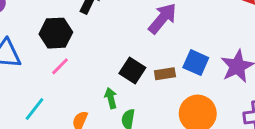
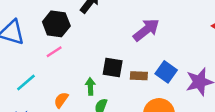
black square: (132, 70) -> (113, 67), turned -35

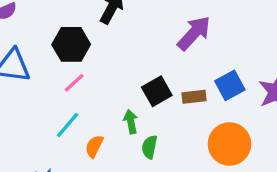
black square: (113, 67) -> (157, 91), turned -30
blue square: (166, 72) -> (230, 85), turned 35
cyan line: (26, 83) -> (68, 125), moved

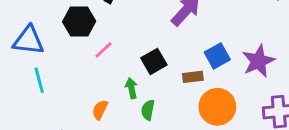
pink line: (74, 83) -> (103, 50), moved
brown rectangle: (194, 97) -> (193, 77), moved
cyan line: (68, 125) -> (39, 80), moved, turned -55

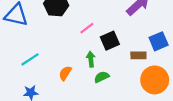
pink line: (103, 50) -> (87, 28), moved
cyan line: (39, 80) -> (30, 59), moved, turned 66
green semicircle: (148, 110) -> (102, 77), turned 48

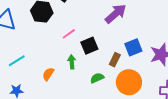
brown rectangle: (138, 55) -> (115, 60), turned -64
green semicircle: (102, 77) -> (97, 78), moved

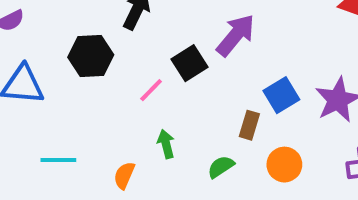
black square: (89, 46) -> (189, 63), moved
cyan line: (17, 61) -> (58, 160), turned 42
orange circle: (129, 82) -> (284, 165), size x0.7

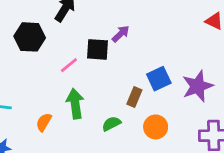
purple arrow: (236, 35) -> (121, 34), moved, size x0.6
black square: (189, 63) -> (98, 49), turned 30
green arrow: (166, 144) -> (75, 104), size x1.5

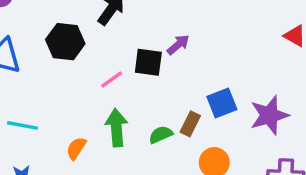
green semicircle: (111, 124) -> (161, 135), moved

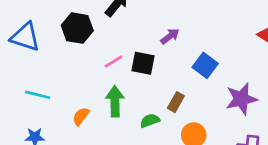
black square: (148, 62) -> (143, 63), moved
blue square: (222, 103) -> (205, 65), moved, turned -35
green semicircle: (161, 135) -> (150, 121), moved

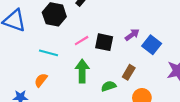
purple arrow: (170, 36) -> (132, 35), moved
cyan line: (38, 95) -> (49, 53), moved
orange semicircle: (81, 116) -> (41, 80), moved

